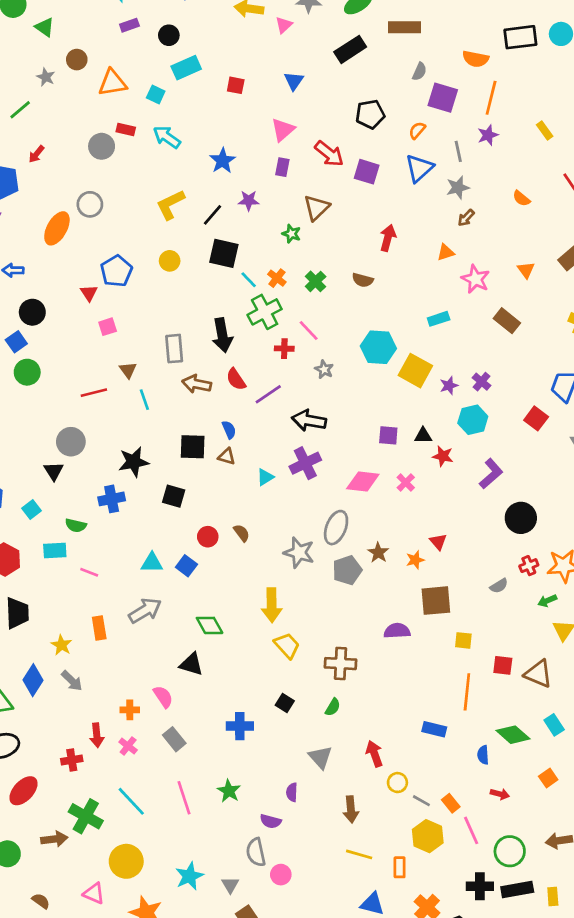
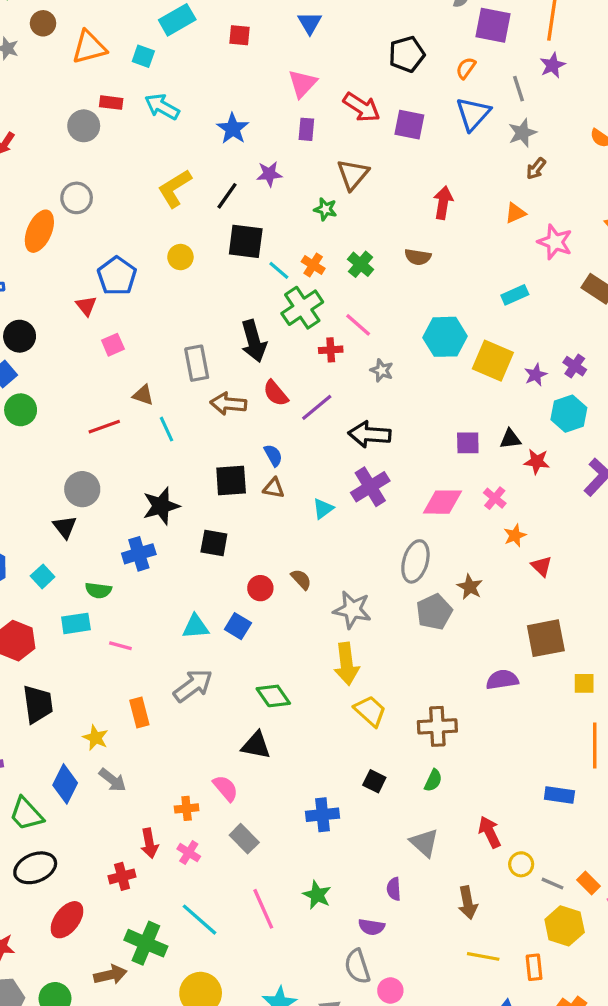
brown triangle: (128, 370) -> (143, 395), turned -30
gray star: (299, 553) -> (352, 610), moved
orange star: (415, 560) -> (515, 535), moved

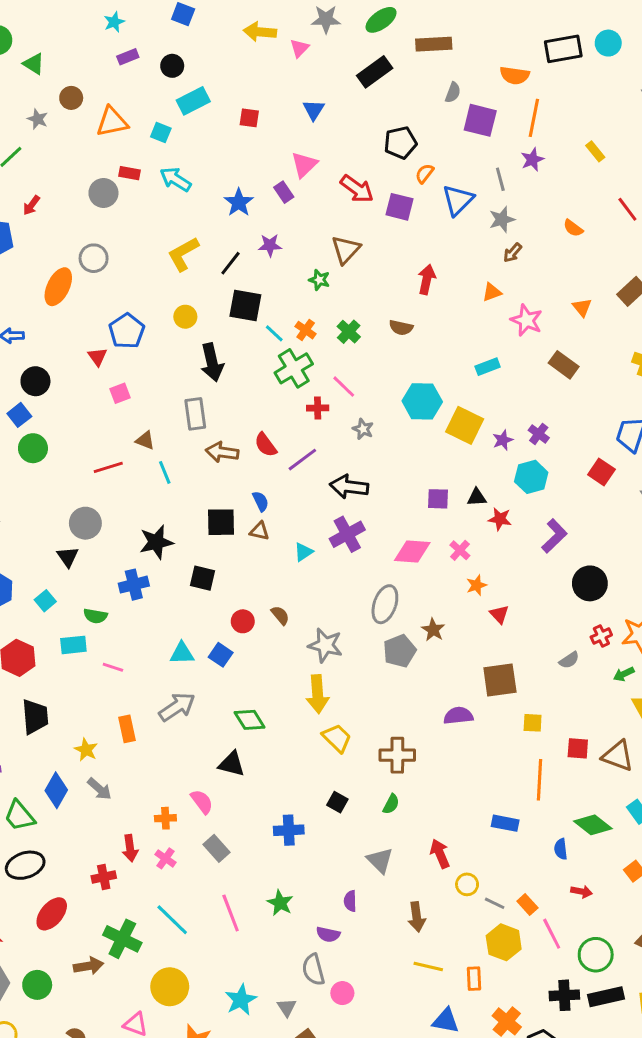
orange semicircle: (466, 68) -> (425, 173), moved
purple rectangle: (306, 129) -> (284, 192), moved, turned -42
black arrow: (254, 341) -> (212, 362), moved

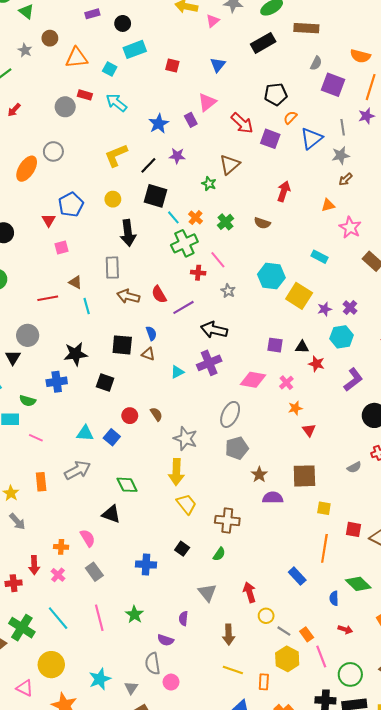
cyan rectangle: (488, 367) -> (320, 257), turned 42
brown star: (433, 630) -> (259, 475), moved
blue rectangle: (505, 823) -> (297, 576), turned 30

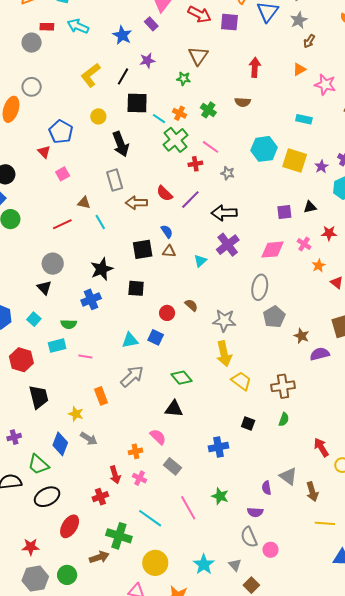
red star: (317, 364) -> (329, 233), moved
gray triangle: (207, 592) -> (288, 476), moved

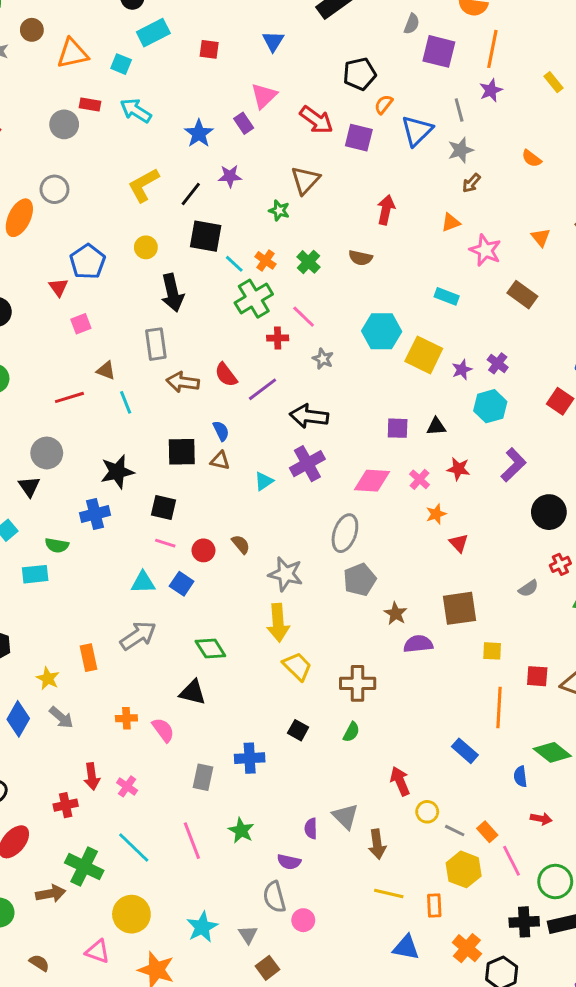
pink line: (85, 356) -> (165, 543), moved
orange cross: (135, 451) -> (126, 718), moved
gray rectangle: (172, 466) -> (203, 777), moved, turned 54

